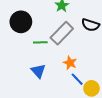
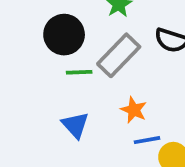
black circle: (21, 22) -> (64, 35), moved
blue line: (77, 79) -> (147, 140), turned -56

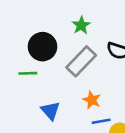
green line: (79, 72) -> (28, 73), moved

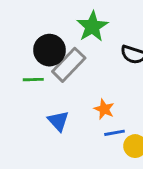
green star: (81, 25) -> (92, 26), size x1.5
gray rectangle: (81, 61) -> (69, 65), moved

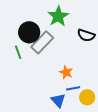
green line: (33, 80) -> (18, 52), turned 72
blue triangle: (58, 121) -> (58, 100), moved

